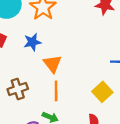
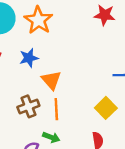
brown cross: (18, 89) -> (28, 106), moved

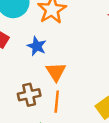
blue star: (29, 58) -> (37, 46), turned 30

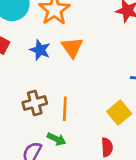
orange triangle: (56, 72) -> (72, 47), moved

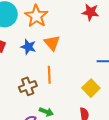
orange line: (65, 109) -> (49, 75), moved

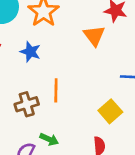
orange triangle: (52, 43) -> (94, 36), moved

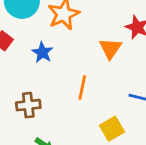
orange line: (56, 90) -> (82, 88), moved

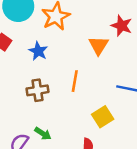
brown cross: (28, 105) -> (38, 90), moved

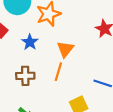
orange triangle: (99, 45) -> (65, 49), moved

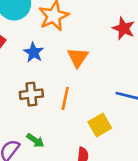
orange line: (58, 72) -> (65, 98), moved

